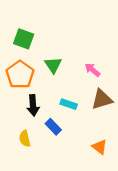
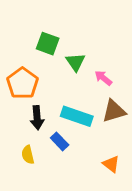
green square: (24, 39) -> (48, 44), moved
green triangle: (53, 65) -> (75, 62), moved
cyan rectangle: (69, 104) -> (77, 116), size x1.6

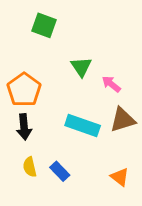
green square: (48, 44) -> (44, 25), moved
black arrow: (37, 118) -> (24, 127), moved
blue rectangle: (60, 141) -> (60, 171), moved

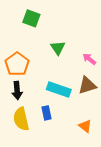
pink arrow: (111, 84) -> (89, 59), moved
yellow semicircle: (30, 167) -> (21, 119), size x1.6
blue rectangle: (60, 171) -> (47, 113), moved, turned 32

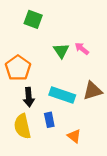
pink arrow: (89, 59) -> (82, 49), moved
black arrow: (17, 91) -> (29, 97), moved
orange triangle: (85, 126) -> (74, 136), moved

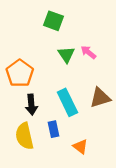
green square: (33, 19) -> (53, 21), moved
cyan rectangle: (62, 95) -> (67, 102), turned 45

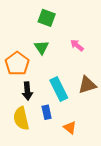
green triangle: (66, 55) -> (42, 47), moved

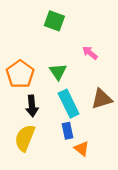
green triangle: (42, 47) -> (58, 72), moved
blue rectangle: (47, 112) -> (67, 131), moved
yellow semicircle: (21, 118) -> (25, 138), turned 35

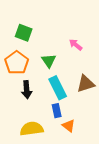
green square: (54, 21) -> (24, 33), moved
yellow semicircle: (25, 138) -> (32, 129), moved, turned 60

